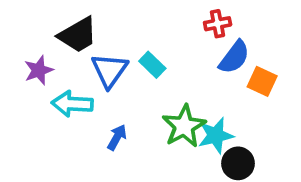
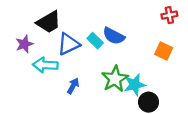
red cross: (218, 24) -> (169, 15), moved
blue semicircle: (234, 57) -> (114, 36), moved, turned 80
blue triangle: (110, 70) -> (68, 44), turned 30

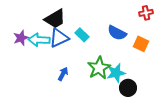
black trapezoid: (49, 22) -> (55, 19), moved
blue semicircle: (114, 36) -> (117, 33), moved
cyan arrow: (45, 65) -> (39, 40), moved

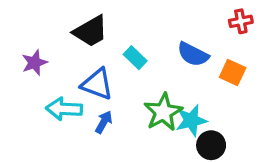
blue triangle: (59, 38) -> (97, 84), moved, turned 45
cyan arrow: (39, 40) -> (64, 109), moved

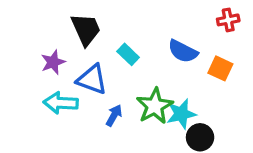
black trapezoid: (91, 31) -> (86, 29), turned -84
purple star: (34, 63) -> (53, 62), moved
blue arrow: (104, 122) -> (114, 115), moved

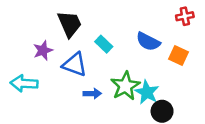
cyan arrow: (61, 103) -> (24, 83), moved
cyan star: (181, 114) -> (147, 92), turned -30
blue arrow: (114, 115) -> (92, 94), turned 60

